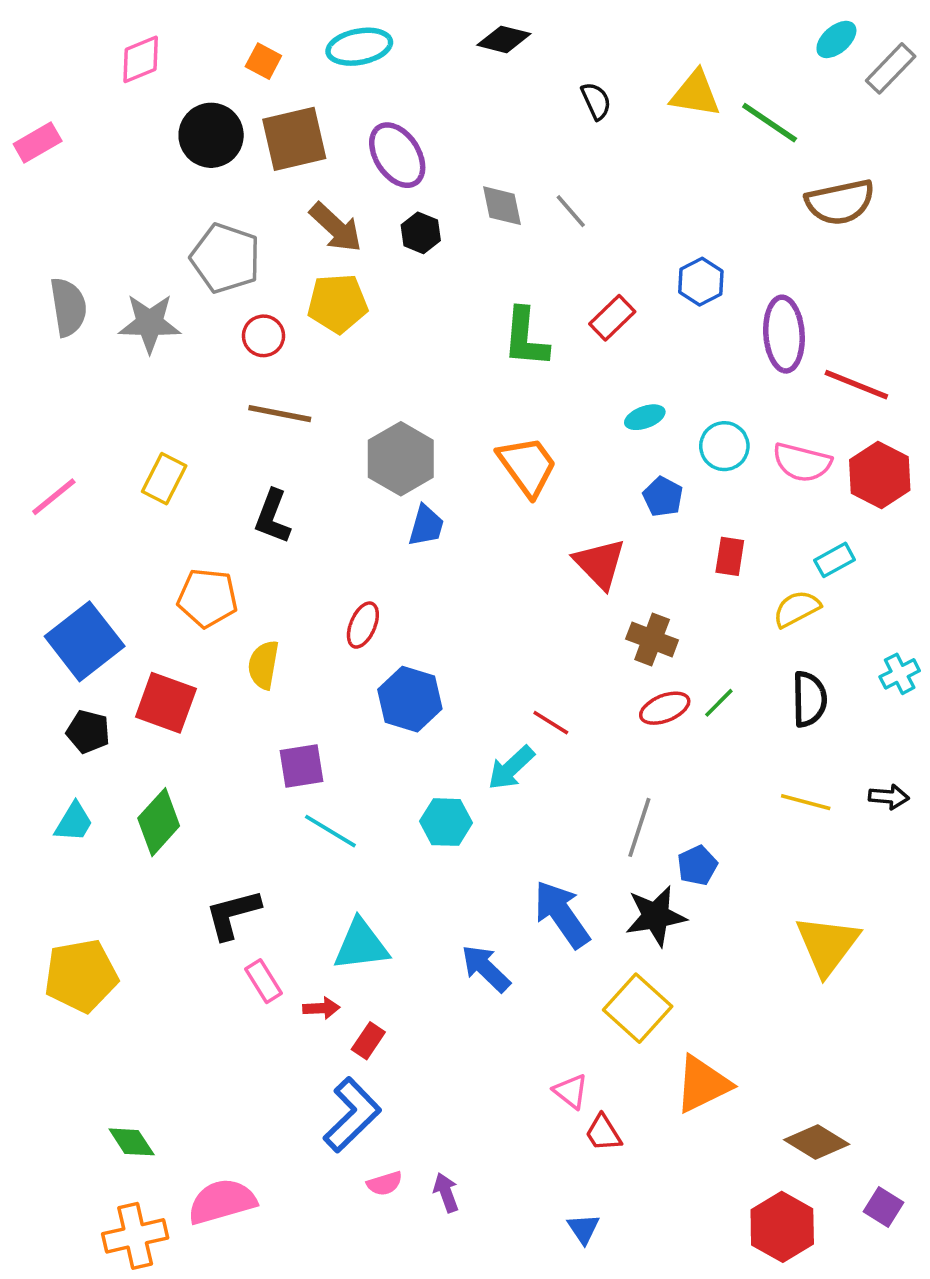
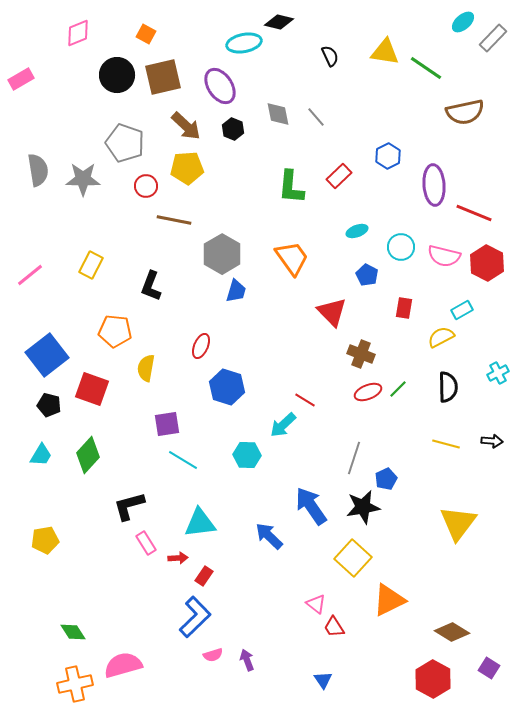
cyan ellipse: (359, 47) -> (244, 43), moved
brown line: (280, 414) -> (174, 220), moved
yellow pentagon: (81, 976) -> (45, 540), size x0.7

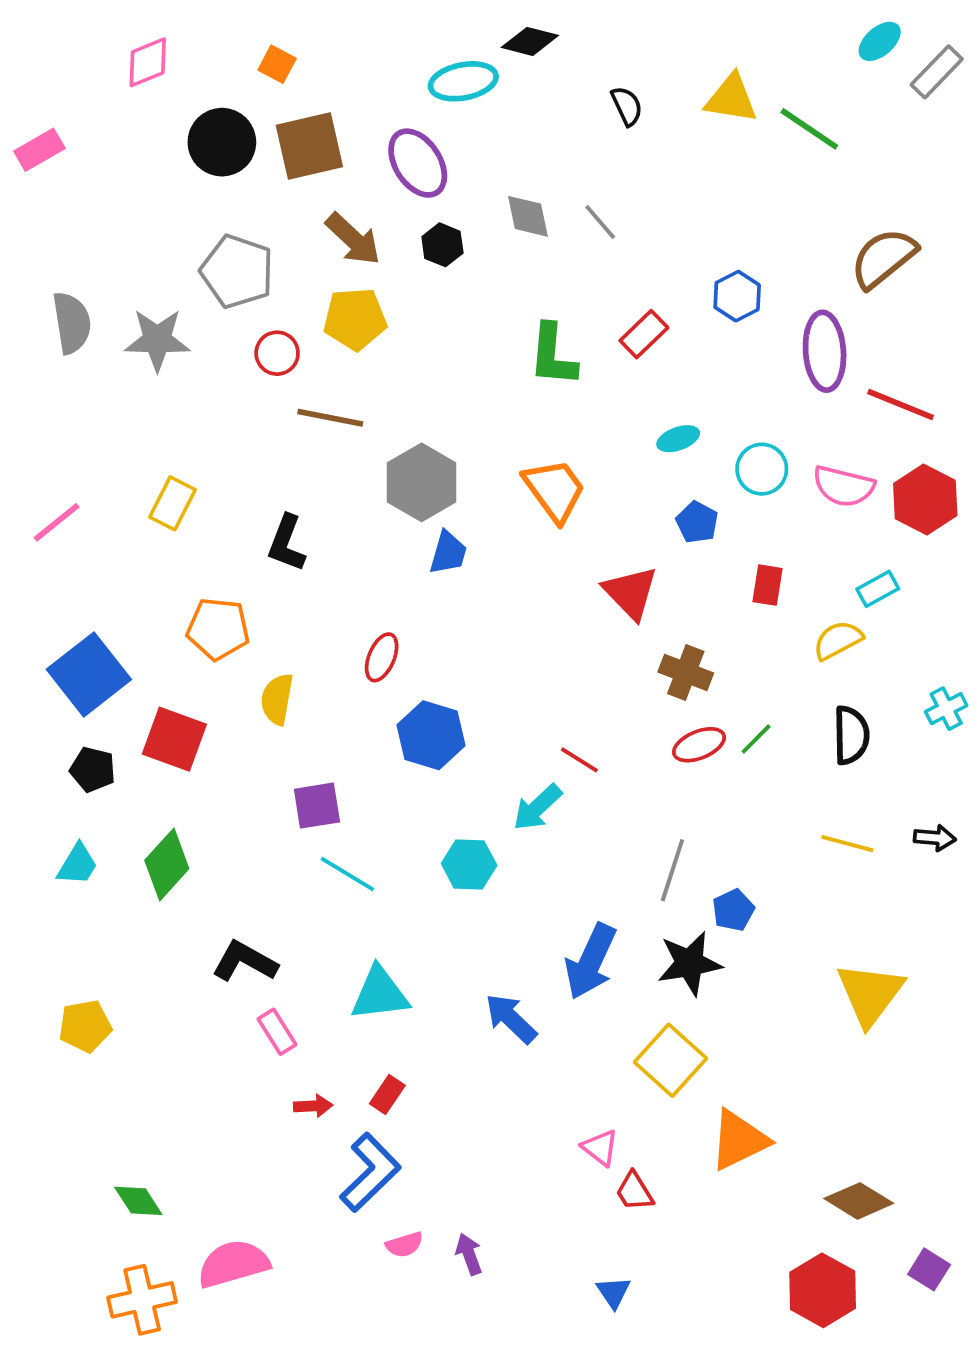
brown semicircle: (465, 112) -> (883, 258), moved, turned 153
black L-shape: (129, 506) -> (245, 961), turned 44
blue arrow: (311, 506) -> (591, 961), turned -120
red arrow: (178, 558) -> (313, 1106), moved

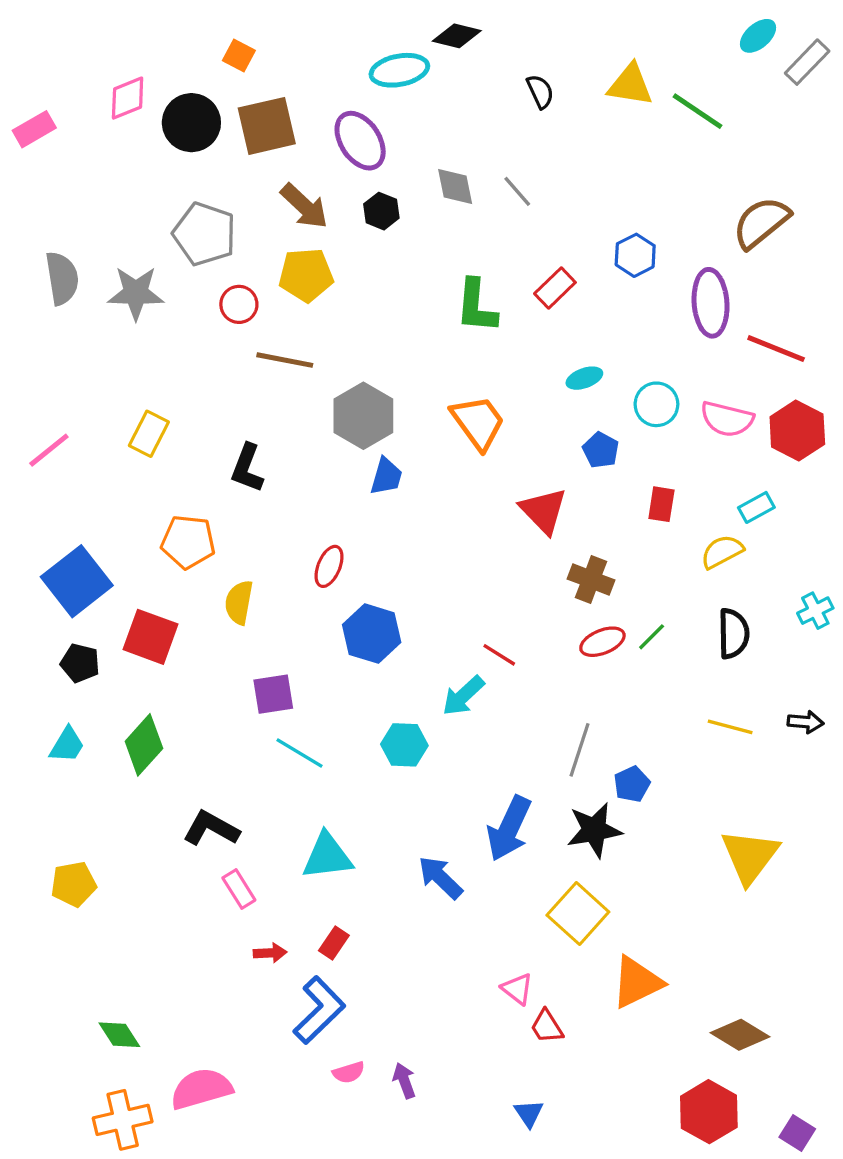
pink diamond: (148, 62) -> (128, 98), moved
purple square: (929, 1269) -> (797, 1133), moved

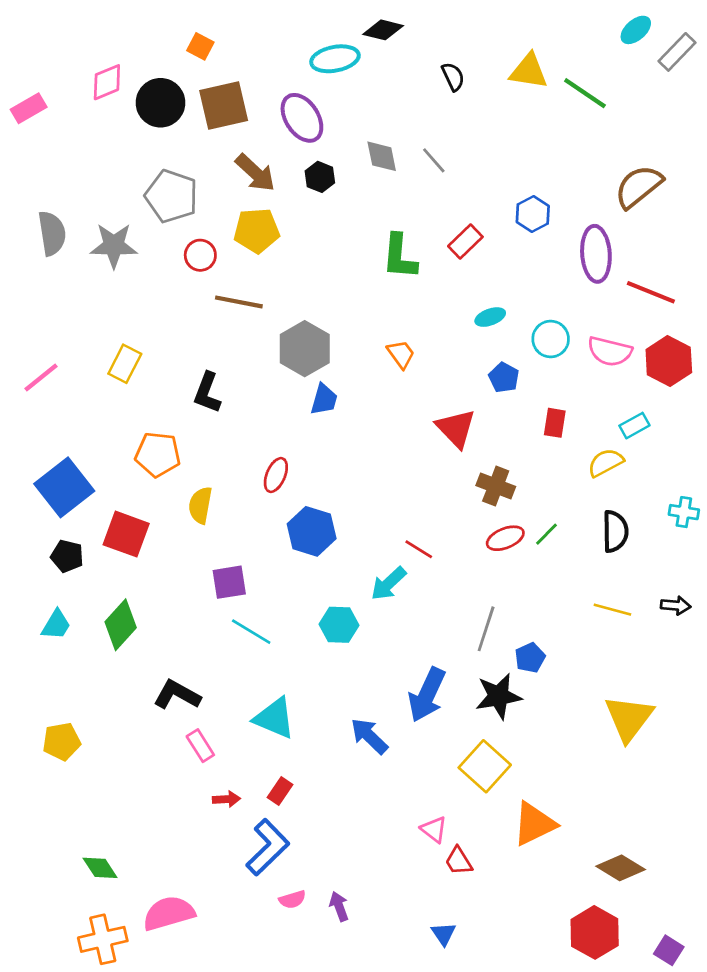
orange trapezoid: (478, 422) -> (401, 354), size x0.6
cyan cross: (815, 611) -> (684, 512), turned 36
cyan triangle: (327, 856) -> (275, 718), turned 30

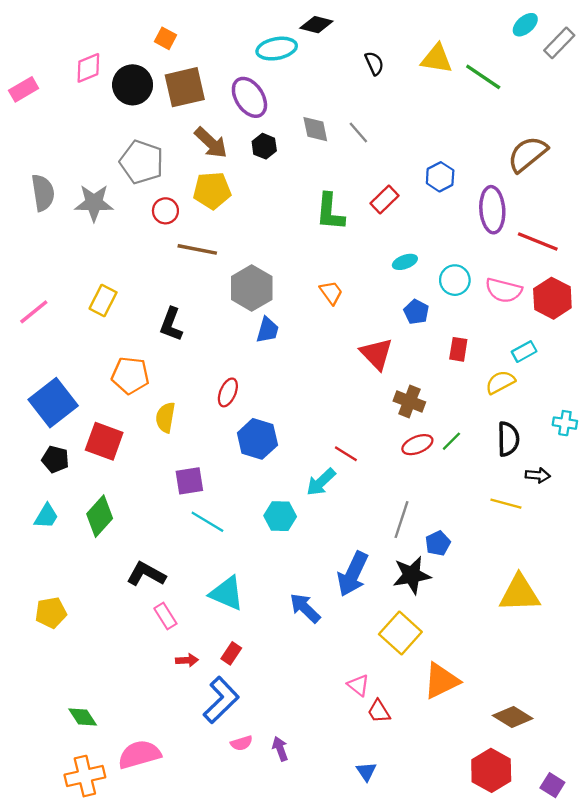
black arrow: (676, 606) -> (538, 475), moved
yellow triangle: (629, 718) -> (520, 593), turned 51

